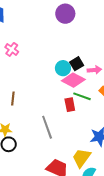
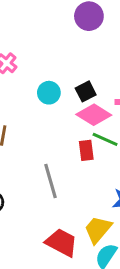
black square: (77, 64) -> (86, 91), moved
cyan circle: (63, 68) -> (49, 93), moved

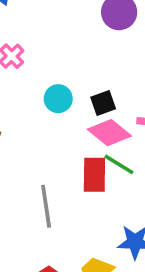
red rectangle: (86, 150) -> (94, 175), size x1.4

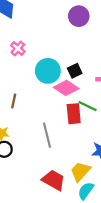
cyan circle: (58, 99) -> (48, 71), size x1.5
pink diamond: (109, 133) -> (66, 88), moved

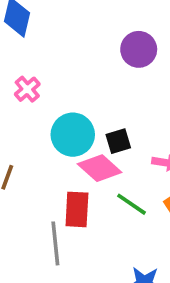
red rectangle: (74, 114) -> (77, 209), moved

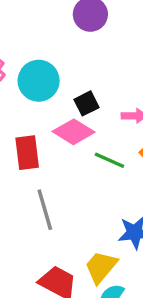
cyan circle: (73, 135) -> (39, 81), moved
red rectangle: (77, 209) -> (27, 153), moved

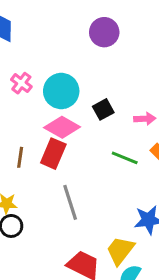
pink diamond: (74, 132) -> (62, 127), moved
red rectangle: (27, 153) -> (53, 154), turned 32

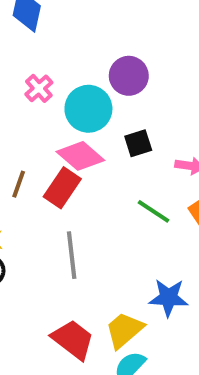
purple circle: (104, 32) -> (129, 76), moved

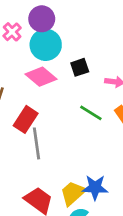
purple circle: (129, 76) -> (42, 19), moved
red rectangle: (62, 188) -> (26, 119), moved
blue star: (169, 298) -> (95, 187), moved

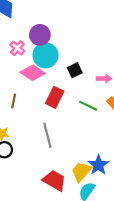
pink diamond: (41, 77) -> (33, 73), moved
red rectangle: (26, 119) -> (55, 97), moved
blue star: (95, 187) -> (98, 165), turned -30

